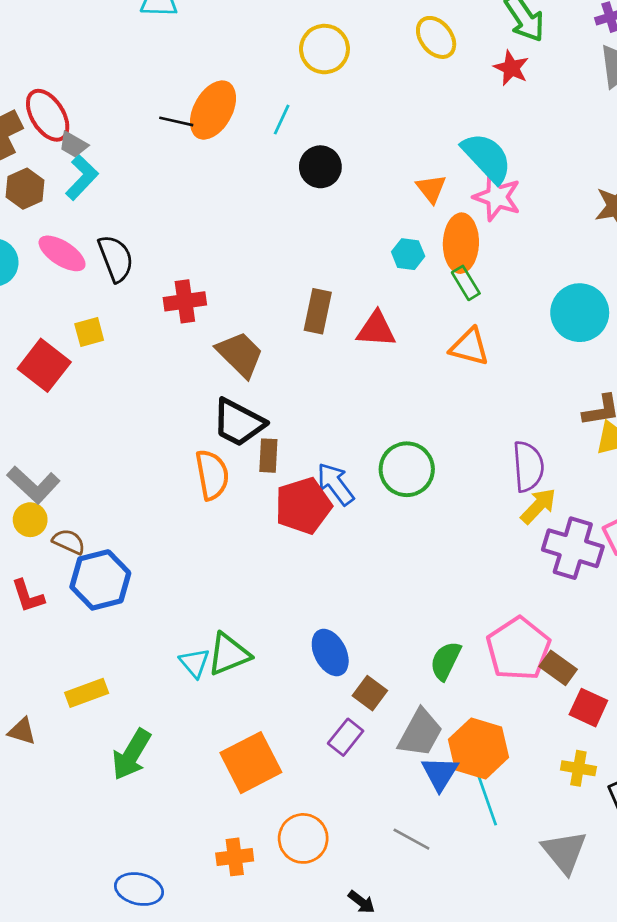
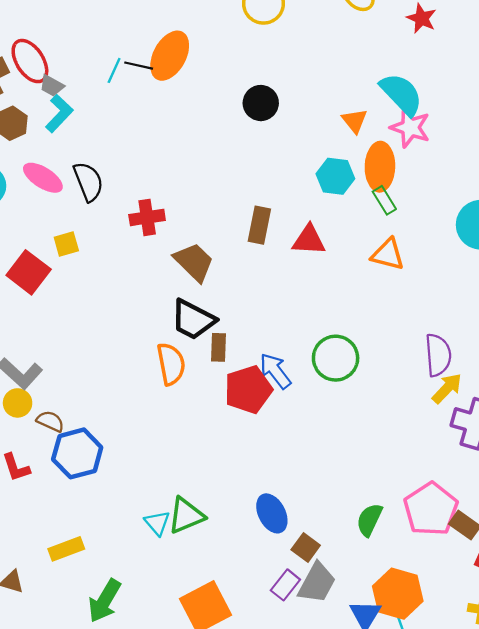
cyan line: (282, 120) -> (114, 70), moved
cyan hexagon: (408, 254) -> (335, 176), size x1.4
gray trapezoid: (420, 733) -> (317, 583), moved

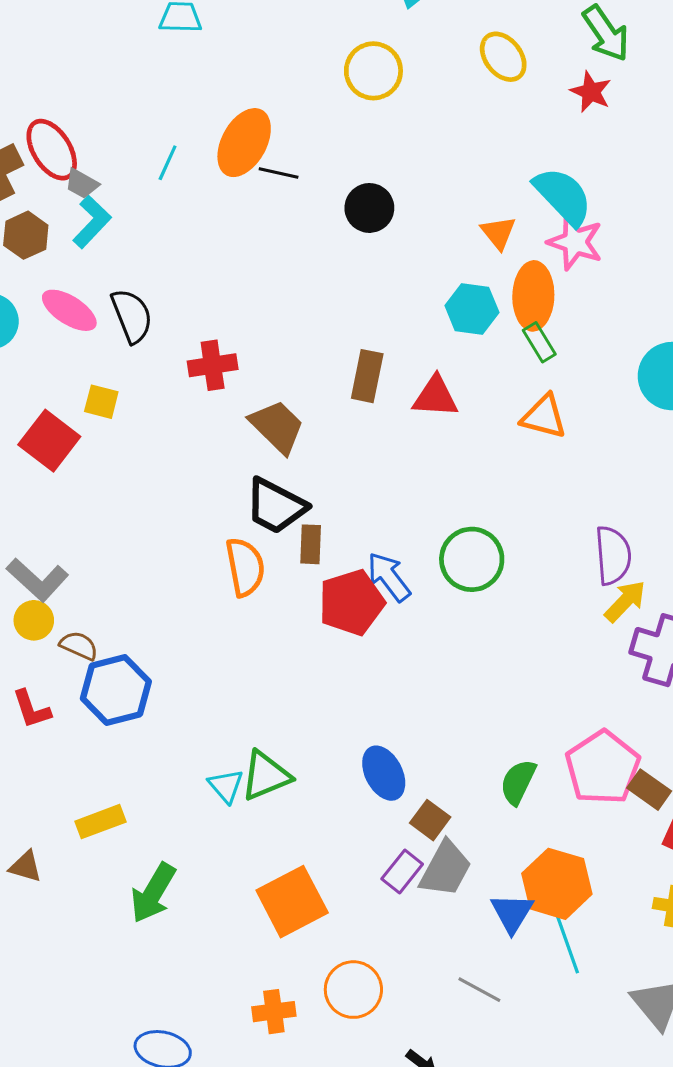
black line: (139, 66) -> (279, 173), moved
yellow square: (66, 244) -> (101, 402), turned 30

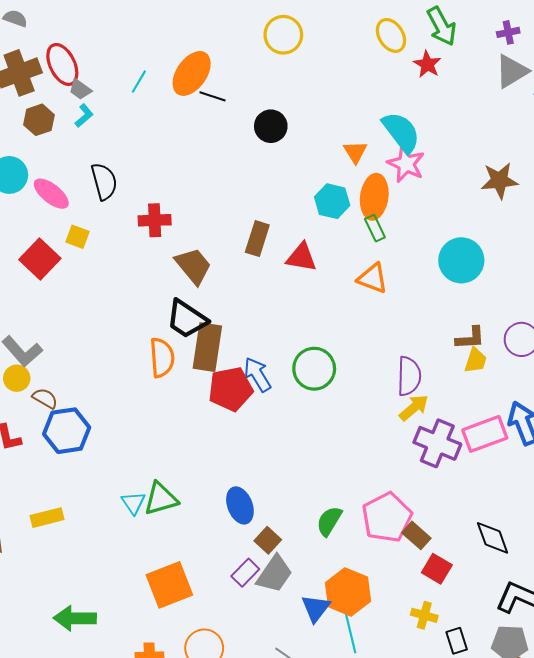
yellow ellipse: (503, 57) -> (391, 35), moved
cyan L-shape: (92, 222) -> (84, 116), size x0.7
pink ellipse: (69, 310) -> (51, 194), moved
brown rectangle: (311, 544) -> (207, 347), size x1.8
green arrow: (153, 893) -> (75, 618), moved, turned 54

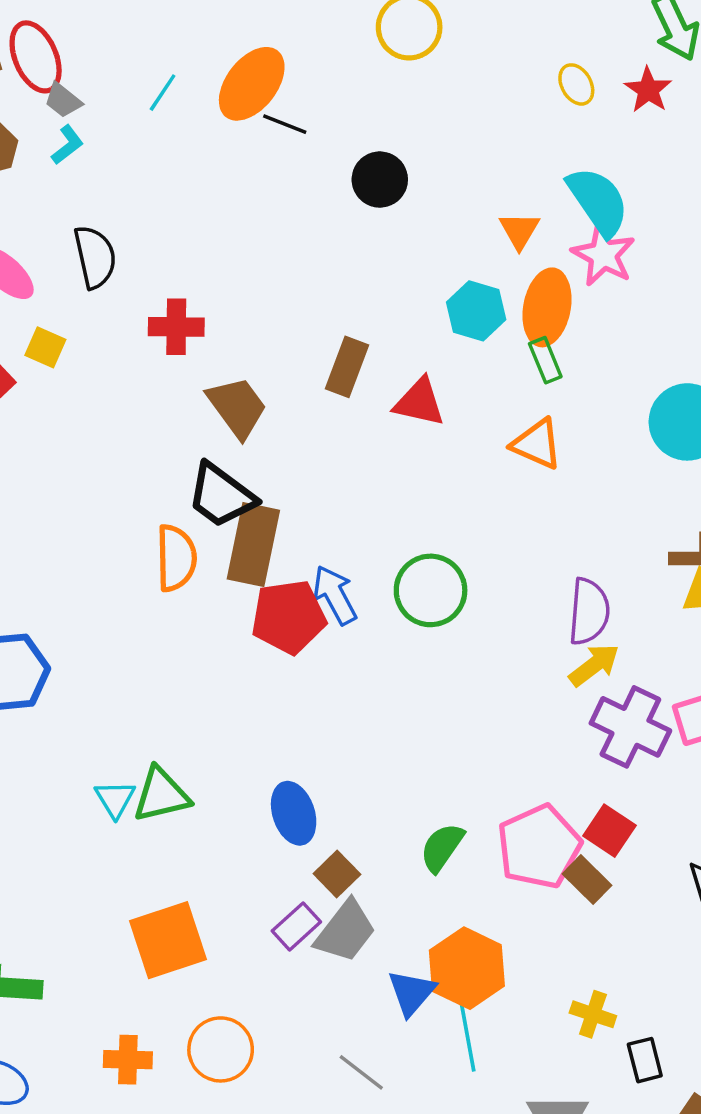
yellow ellipse: (391, 35) -> (576, 84), moved, size x0.7
red square: (437, 569) -> (609, 831), moved

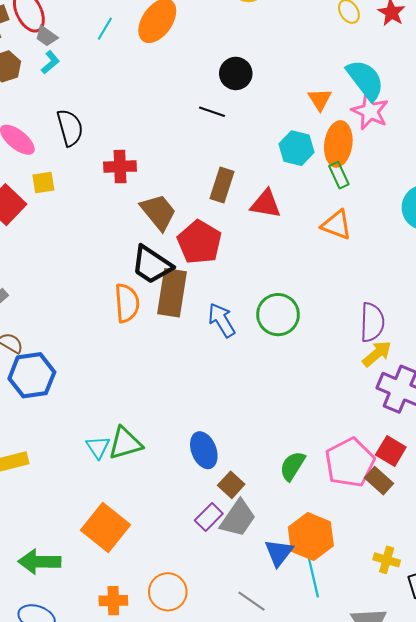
black line: (285, 124) -> (212, 112), moved
yellow square: (45, 347) -> (43, 183), turned -30
red pentagon: (288, 617) -> (199, 242), moved, turned -30
orange square: (168, 940) -> (105, 527), moved, turned -30

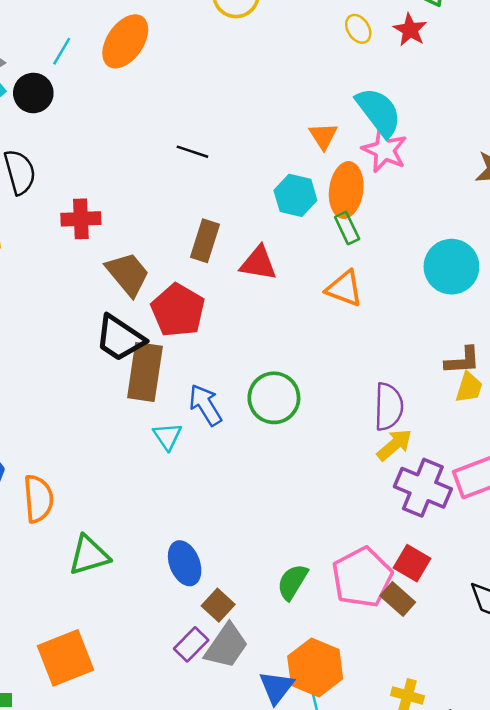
black circle: (236, 73) -> (33, 93), moved
orange semicircle: (127, 303) -> (38, 499), moved
cyan triangle: (98, 447) -> (167, 436), moved
orange square: (105, 527) -> (65, 658), turned 30

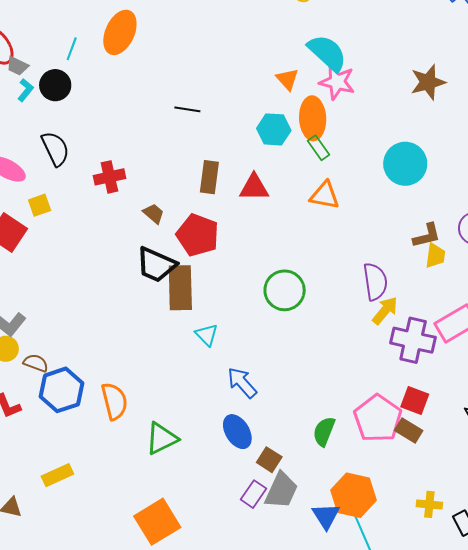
brown trapezoid: (128, 274) -> (154, 214), size x0.6
blue arrow: (205, 405) -> (242, 383), moved

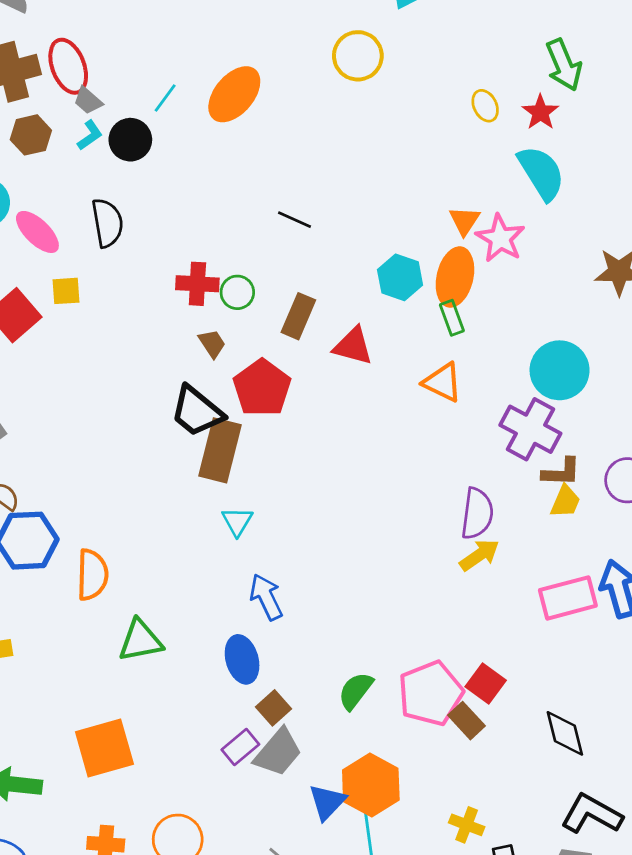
cyan semicircle: (327, 53) -> (541, 173), moved
orange triangle: (287, 79) -> (464, 221), moved
red cross: (109, 177) -> (197, 284), moved
green circle: (285, 290) -> (237, 292), moved, size x0.6
purple cross: (413, 340) -> (530, 429), moved

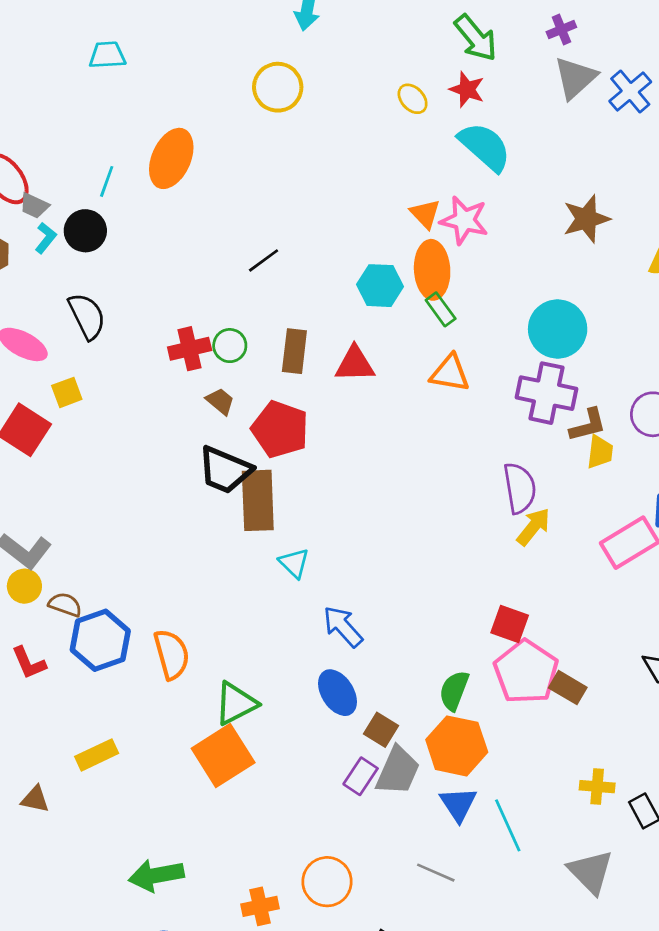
black line: (294, 220) -> (264, 260), turned -44
red square: (486, 684) -> (510, 624), moved
orange square: (104, 748) -> (223, 756), moved
orange hexagon: (371, 785) -> (457, 746), moved

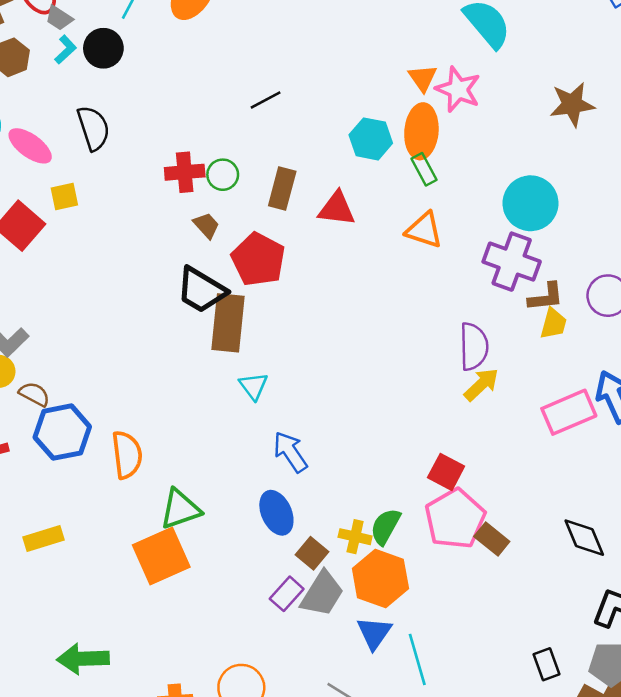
yellow cross: (597, 787) -> (355, 537), moved

